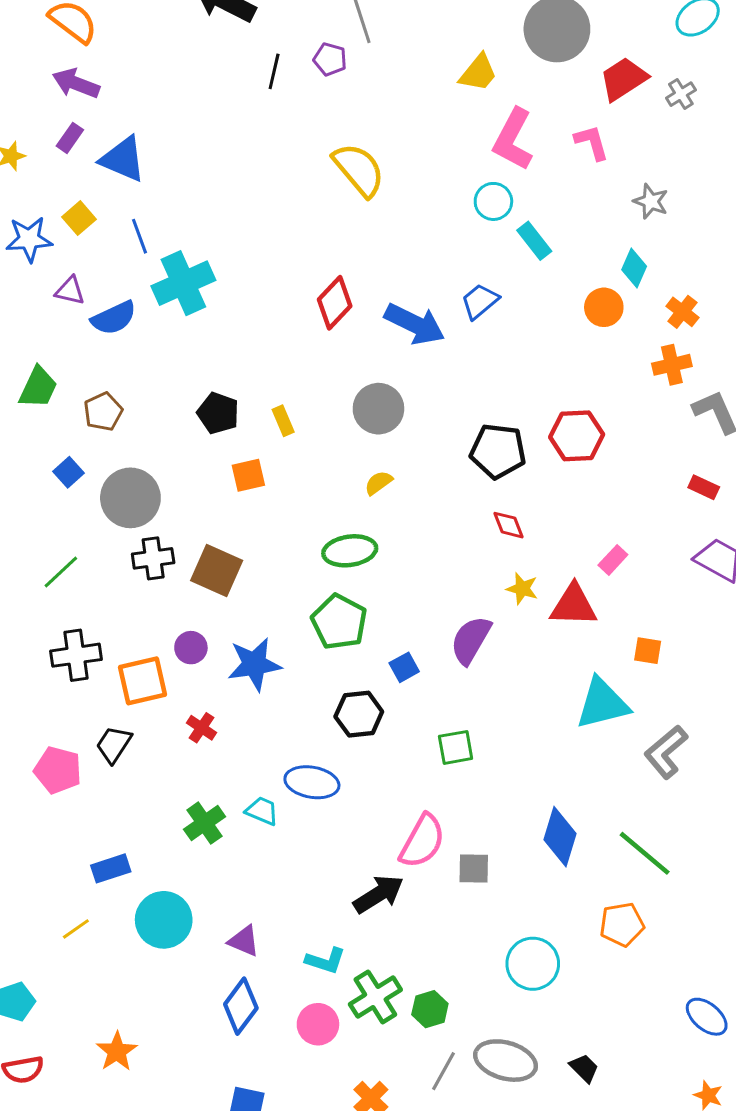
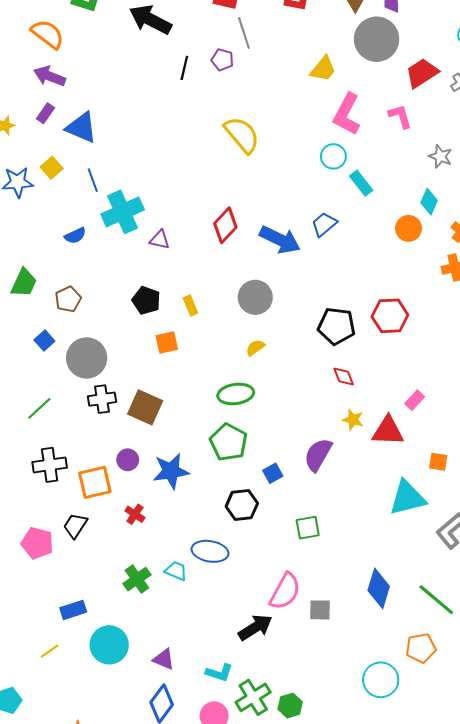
purple triangle: (70, 291) -> (160, 240), moved
blue semicircle: (114, 318) -> (75, 236), size x0.7
cyan circle: (533, 964) -> (381, 680), moved

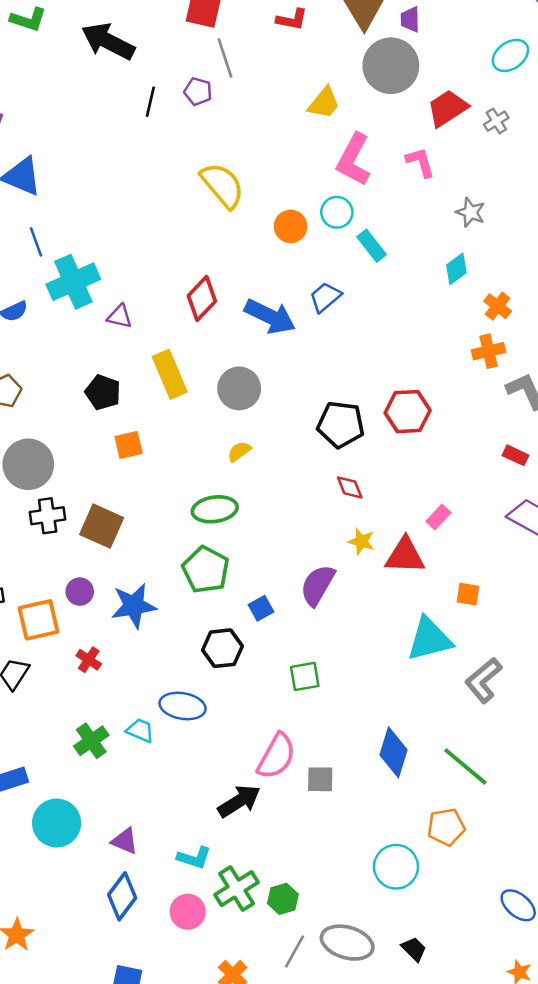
cyan diamond: (429, 202) -> (456, 269), turned 30
orange circle: (408, 228) -> (291, 226), moved
yellow rectangle: (190, 306) -> (170, 374), moved, size x1.8

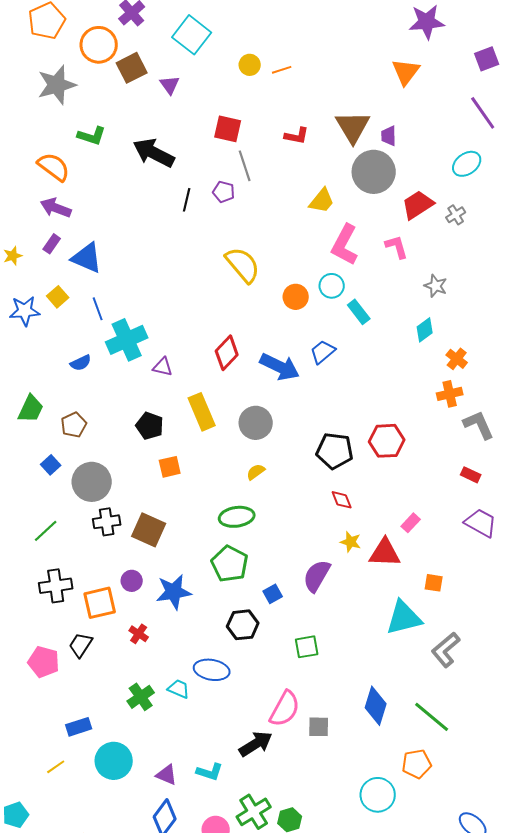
cyan L-shape: (194, 858) -> (210, 772), moved

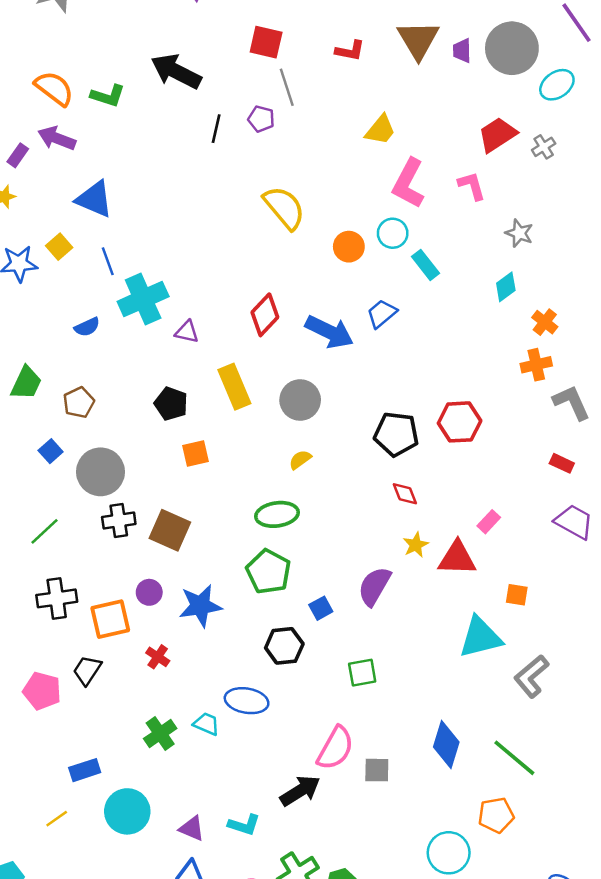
green L-shape: (92, 136) -> (108, 96), moved
gray circle: (374, 172) -> (512, 48), moved
purple rectangle: (52, 244) -> (18, 155), moved
yellow star: (351, 542) -> (416, 545), turned 30

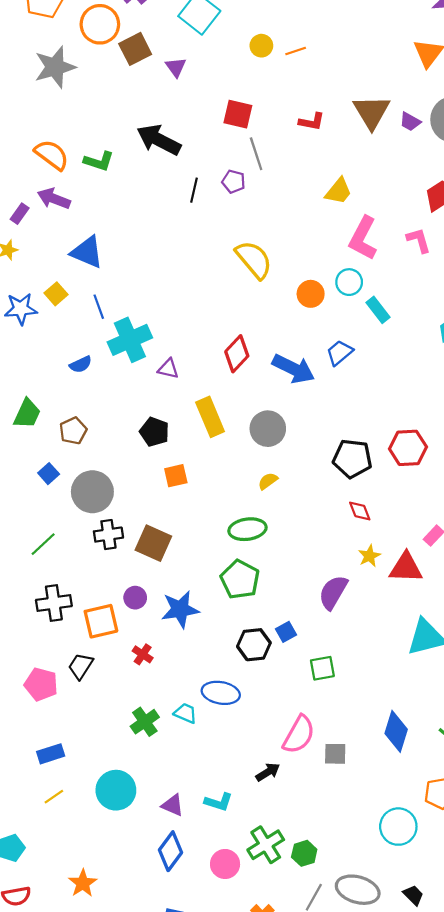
purple trapezoid: (462, 51) -> (410, 122), turned -60
blue square: (321, 608) -> (286, 632), moved
blue rectangle: (85, 770) -> (51, 754), moved
black arrow: (300, 791) -> (268, 772), size x0.7

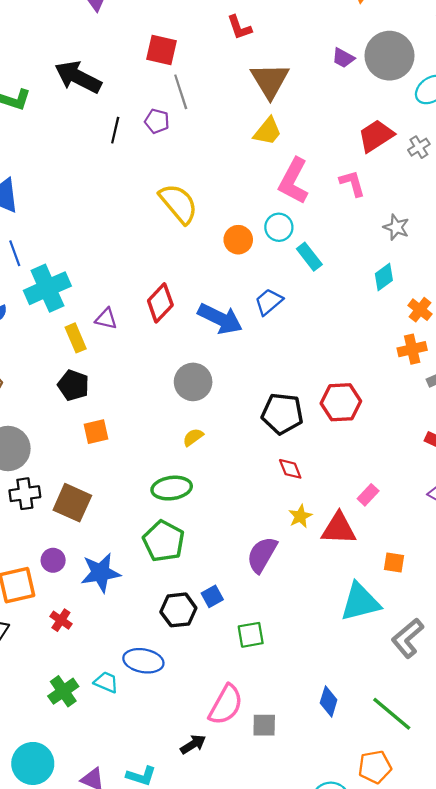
brown triangle: (372, 112) -> (270, 80), moved
red L-shape: (312, 122) -> (239, 27), moved, turned 60
purple triangle: (168, 369) -> (106, 319), moved
yellow rectangle: (210, 417) -> (76, 338), moved, size x0.7
blue diamond: (396, 731) -> (329, 701), size x0.7

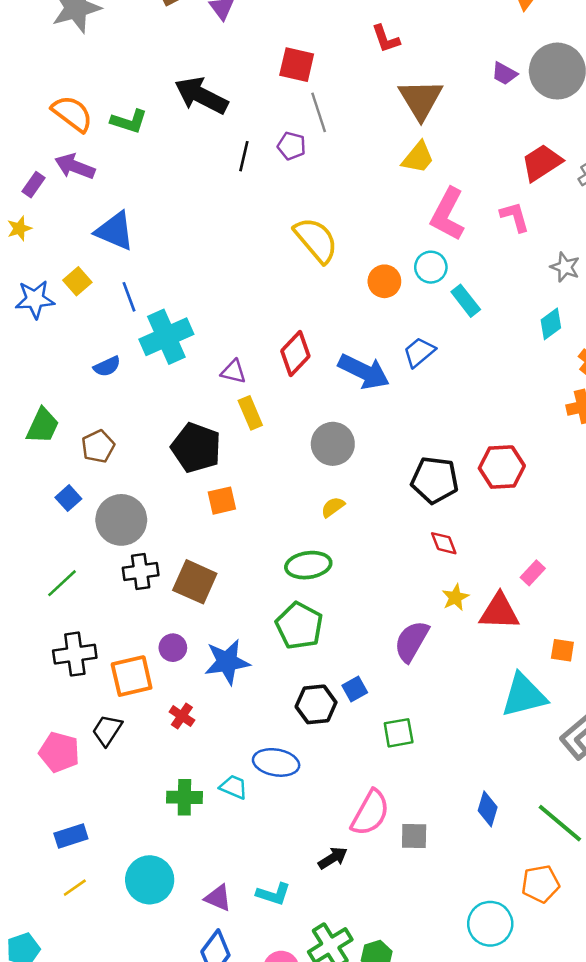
yellow rectangle: (76, 338) -> (250, 413), moved
black pentagon: (73, 385) -> (196, 448), size x1.4
green cross: (63, 691) -> (184, 797), turned 36

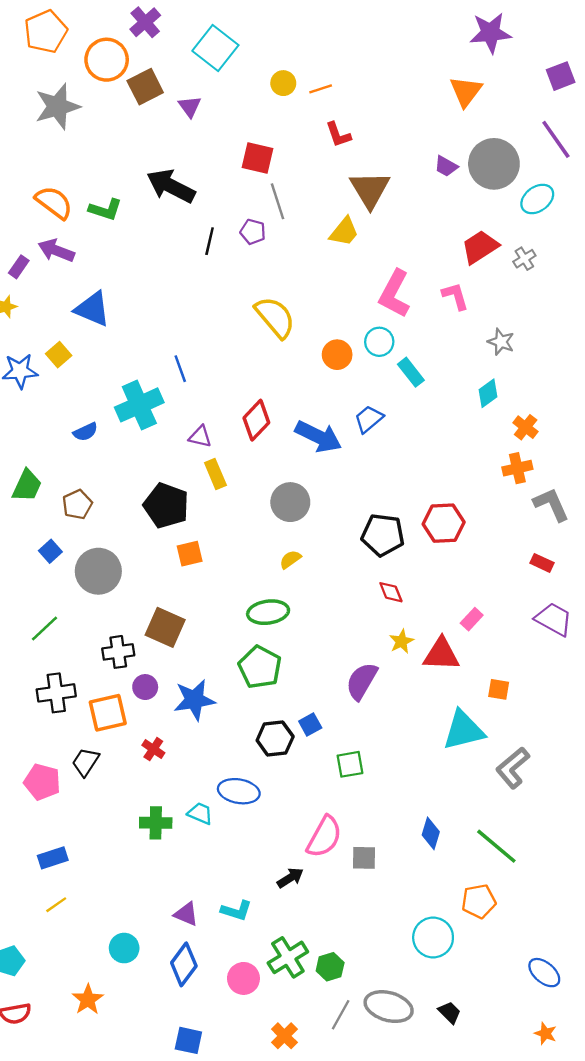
yellow trapezoid: (418, 157) -> (344, 232), moved
blue line: (129, 297) -> (180, 369), moved
black cross: (141, 572) -> (118, 652), moved
cyan circle: (150, 880) -> (124, 948), moved, size x0.7

